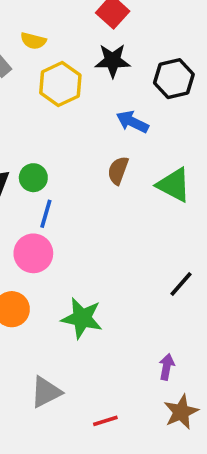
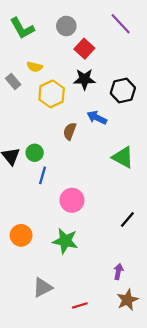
brown semicircle: (118, 170) -> (70, 131), moved
pink circle: (33, 253) -> (72, 200), moved

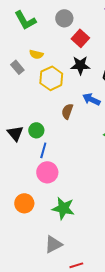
pink circle: (72, 200) -> (47, 172), moved
gray triangle: (43, 287) -> (53, 244), moved

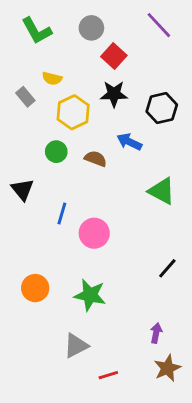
brown semicircle: (67, 111) -> (96, 159), turned 91
green circle: (36, 130) -> (56, 152), moved
pink circle: (47, 172) -> (94, 233), moved

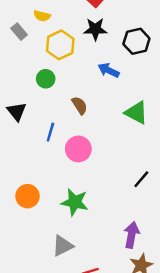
brown semicircle: (96, 159) -> (80, 105), moved, turned 36
purple arrow: (156, 333) -> (132, 235), size x1.5

